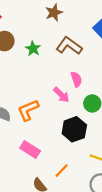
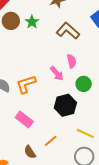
green star: (33, 49) -> (32, 22), moved

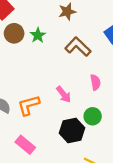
pink semicircle: (72, 61) -> (95, 82), moved
green circle: (84, 84) -> (93, 116), moved

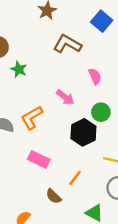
green star: (38, 35) -> (19, 69), moved

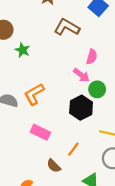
pink semicircle: (95, 76) -> (92, 57), turned 40
pink arrow: (65, 97) -> (81, 75), moved

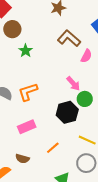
pink semicircle: (92, 57) -> (86, 56), moved
pink rectangle: (40, 132) -> (27, 127), turned -60
brown semicircle: (54, 166) -> (22, 159), moved, turned -40

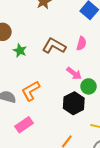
brown L-shape: (69, 38) -> (54, 46), moved
pink rectangle: (27, 127) -> (24, 125), moved

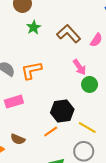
black hexagon: (74, 103) -> (62, 111), moved

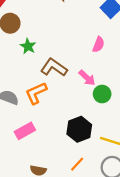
brown L-shape: (69, 34) -> (54, 67), moved
orange line: (51, 131) -> (77, 164), moved

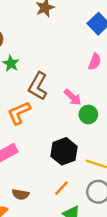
pink semicircle: (98, 44) -> (95, 62), moved
brown L-shape: (54, 67) -> (38, 86), turned -96

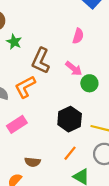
pink semicircle: (95, 62) -> (78, 36), moved

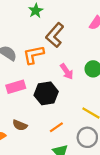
pink arrow: (74, 68) -> (67, 72), moved
black hexagon: (70, 119) -> (46, 93), moved

